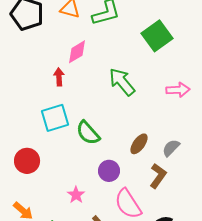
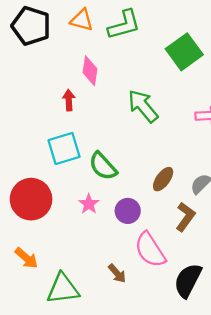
pink diamond: (77, 52) -> (90, 71), turned -50
red circle: (27, 161) -> (31, 199), size x1.4
pink star: (76, 195) -> (89, 204), moved

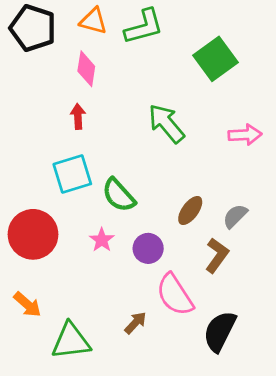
pink diamond: (90, 71) -> (86, 69), moved
brown arrow: (117, 273) -> (135, 323), turned -96

